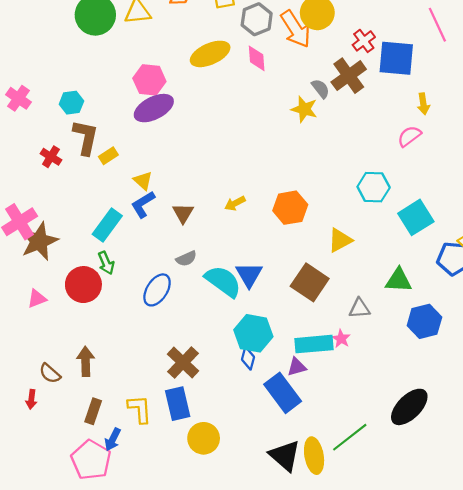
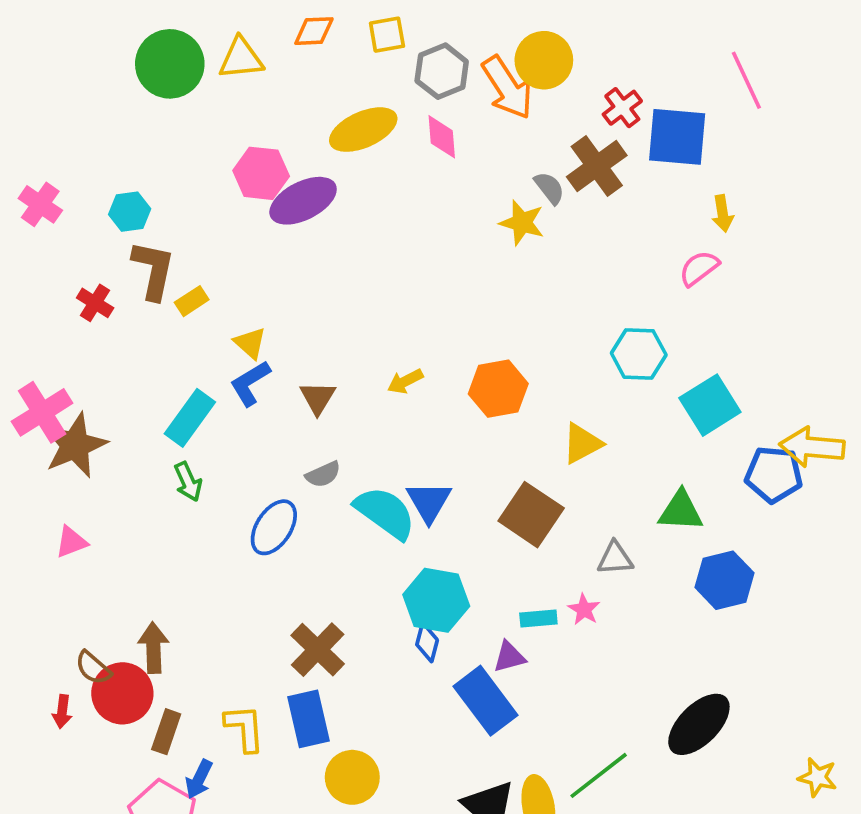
purple ellipse: (154, 108) -> (303, 201), moved
red circle: (83, 285) -> (122, 693), moved
cyan rectangle: (314, 344) -> (538, 619), size x0.6

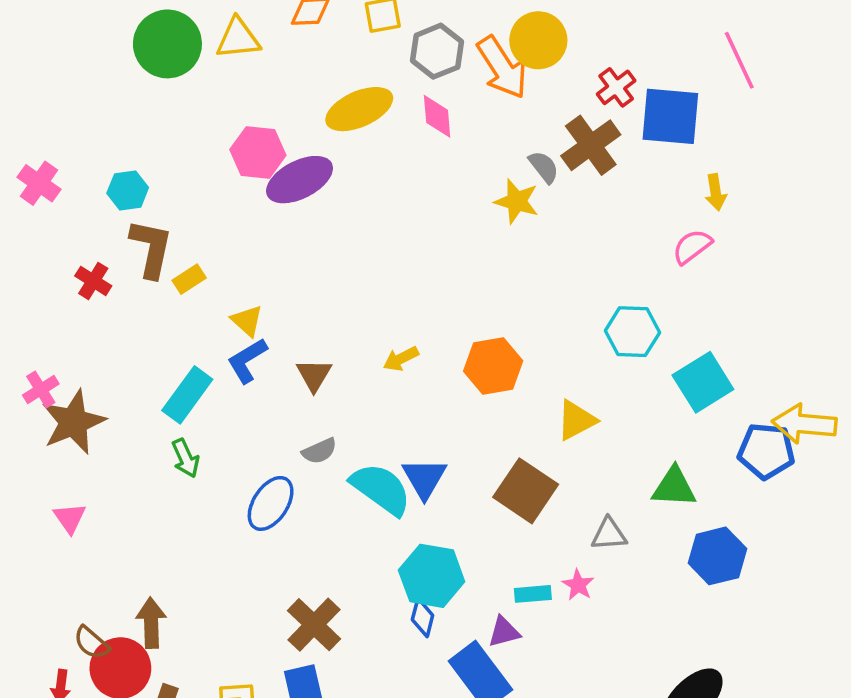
pink cross: (42, 412) -> (41, 389), size x0.6
pink triangle: (71, 542) -> (70, 518), turned -44

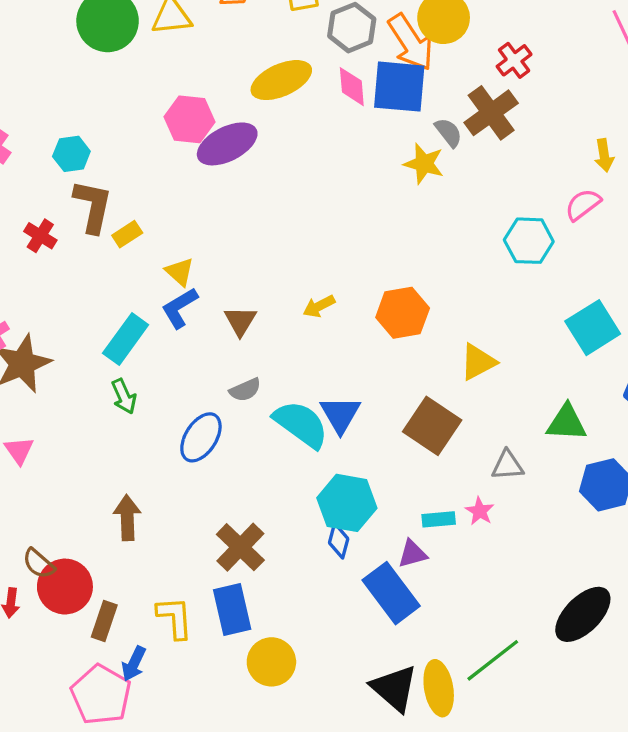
blue square: (670, 116) -> (399, 87), moved
cyan hexagon: (632, 332) -> (529, 241), moved
brown arrow: (151, 623) -> (127, 518), moved

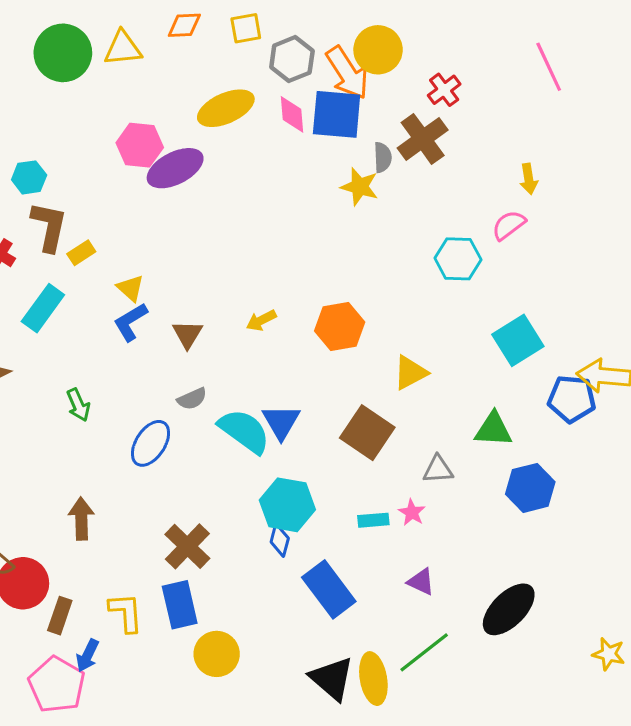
gray semicircle: (448, 132) -> (383, 157), turned 36
cyan rectangle: (126, 339) -> (43, 308), moved
purple triangle: (412, 554) -> (421, 582), moved, turned 40

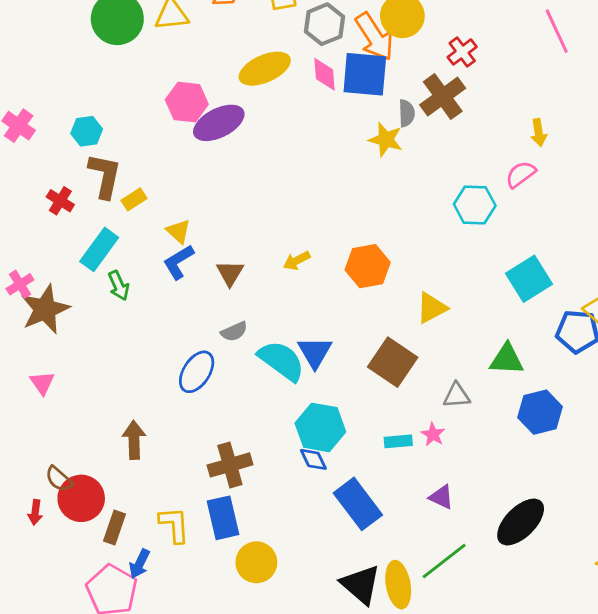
green arrow: (78, 405) -> (119, 286), moved
blue diamond: (280, 540) -> (313, 459), turned -40
brown cross: (187, 546) -> (230, 465), turned 30

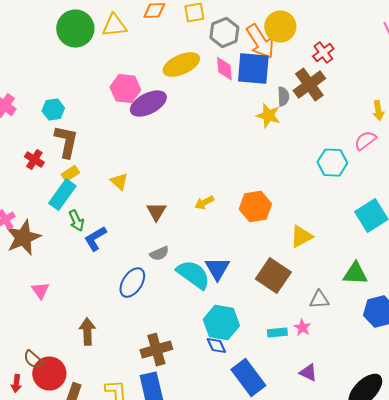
yellow rectangle: (134, 199) -> (70, 174), moved
blue L-shape: (178, 262) -> (95, 239), moved
pink triangle: (42, 383) -> (40, 291), moved

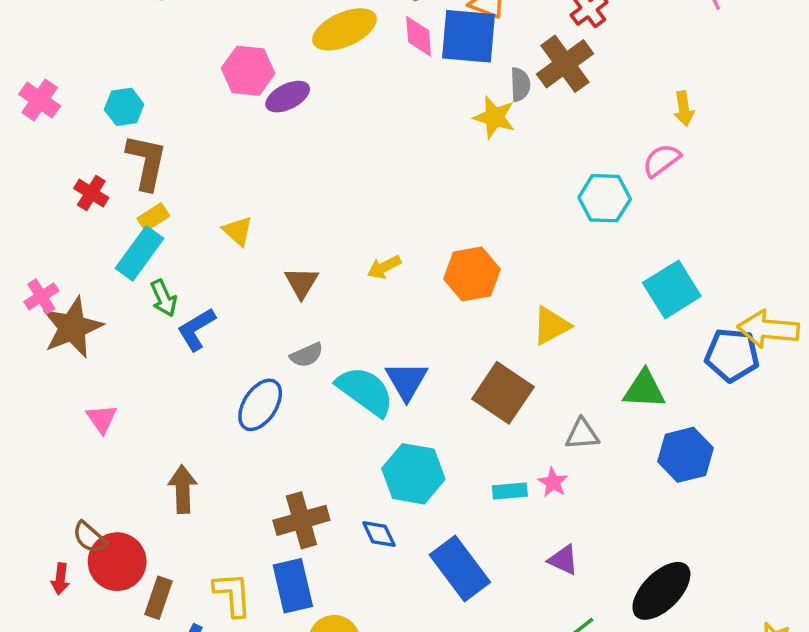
purple ellipse: (148, 104) -> (288, 97), size x0.7
blue diamond: (216, 346) -> (379, 534), moved

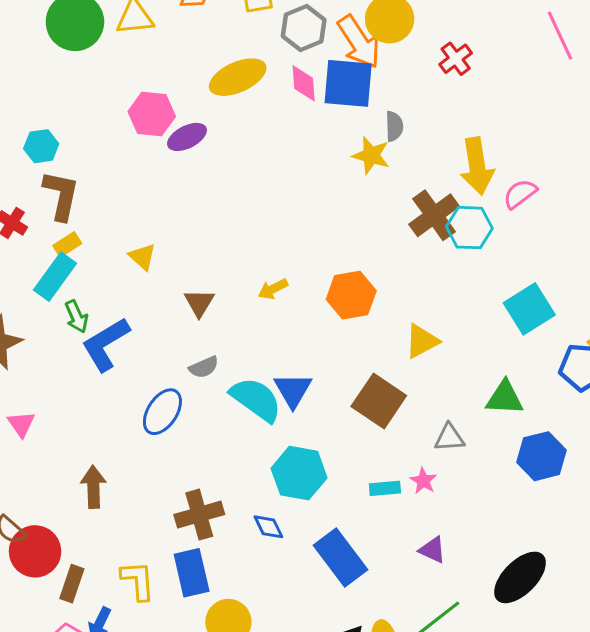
brown cross: (565, 64) -> (434, 215), moved
yellow arrow: (684, 109) -> (477, 166), moved, size x1.8
blue L-shape: (196, 329) -> (106, 344), size x1.4

